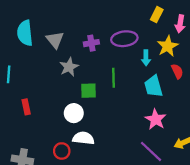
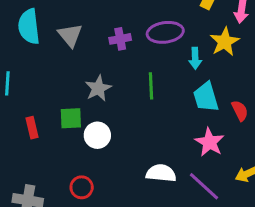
gray star: (69, 67) -> (98, 88), moved
red semicircle: (177, 71) -> (240, 111), moved
green square: (89, 91) -> (71, 118), moved
white semicircle: (83, 138) -> (161, 173), moved

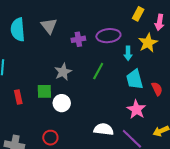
gray triangle: (70, 35) -> (49, 26), moved
green line: (151, 86) -> (98, 71), turned 30

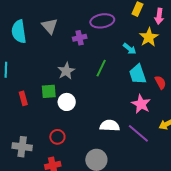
purple ellipse: (108, 36) -> (102, 21), moved
cyan arrow: (128, 53) -> (130, 49), turned -48

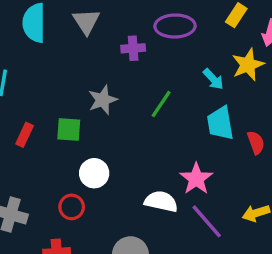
red rectangle: (23, 98) -> (25, 135), turned 32
white circle: (67, 102) -> (94, 173), moved
pink star: (141, 104) -> (196, 179), moved

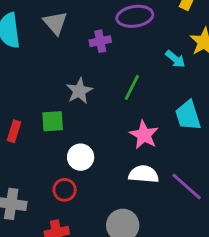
cyan trapezoid: (220, 123) -> (188, 115), moved
pink star: (196, 179) -> (144, 135), moved

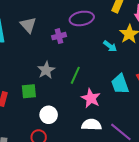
green line: (132, 87) -> (75, 75), moved

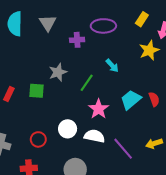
cyan arrow: (110, 46) -> (112, 66), moved
cyan trapezoid: (120, 84) -> (131, 100), turned 60
white circle: (49, 115) -> (68, 129), moved

